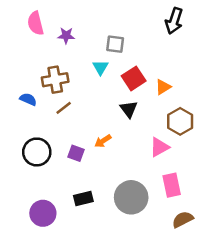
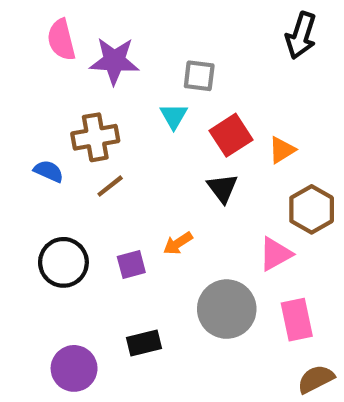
purple star: (66, 36) -> (114, 61), size x1.6
purple square: (76, 153) -> (131, 265), turned -35
gray circle: (131, 197) -> (227, 309), moved

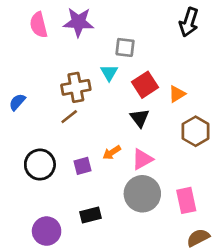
purple star: (114, 61) -> (78, 22), moved
brown cross: (95, 137) -> (76, 87), moved
blue semicircle: (49, 171) -> (17, 102), moved, turned -72
pink triangle: (276, 254) -> (142, 159), moved

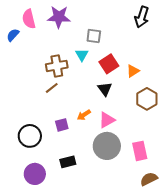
blue semicircle: (17, 102) -> (13, 35), moved
black circle: (40, 165) -> (30, 136), moved

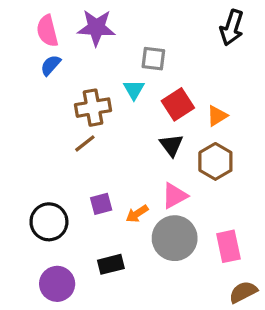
blue semicircle: (13, 35) -> (51, 65), moved
brown hexagon: (147, 99) -> (215, 161), moved
orange arrow: (84, 115) -> (137, 214), moved

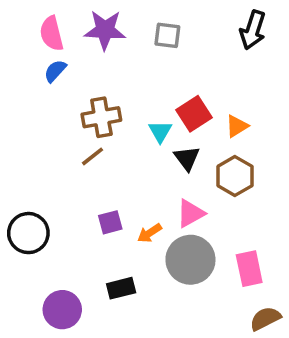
gray square: (153, 59) -> (167, 35), moved
cyan triangle: (134, 90) -> (160, 132), moved
black circle: (49, 222) -> (28, 233), moved

